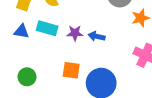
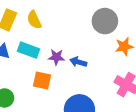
orange square: (71, 70) -> (42, 81), moved

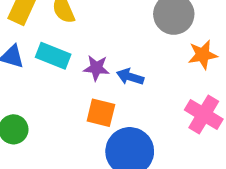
orange square: (42, 81) -> (101, 113), moved

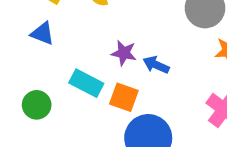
cyan rectangle: (53, 56) -> (86, 83), moved

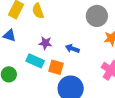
purple star: (124, 53) -> (45, 43), moved

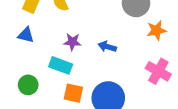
orange square: (56, 67) -> (73, 93), moved

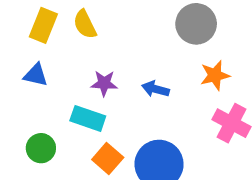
orange star: (156, 30) -> (215, 75), moved
orange square: (73, 93) -> (108, 158), turned 30

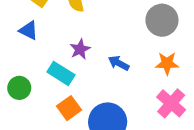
purple star: (104, 83) -> (80, 49), turned 30

